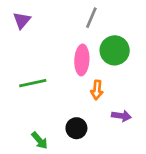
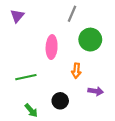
pink ellipse: (82, 60) -> (52, 47), moved
green line: (33, 83) -> (26, 77), moved

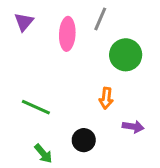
pink ellipse: (52, 47) -> (67, 34), moved
green line: (26, 77) -> (36, 107), turned 36

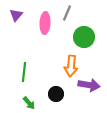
orange arrow: (106, 98) -> (71, 66), size x1.5
green line: (36, 107) -> (24, 72), turned 72
purple arrow: (133, 127) -> (89, 85), size x1.5

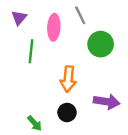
gray line: (67, 13) -> (80, 15), turned -49
orange arrow: (71, 66) -> (68, 79), moved
green line: (24, 72) -> (31, 51), moved

